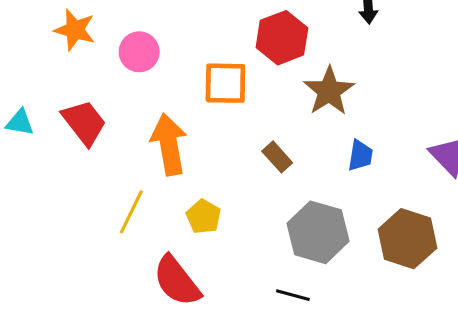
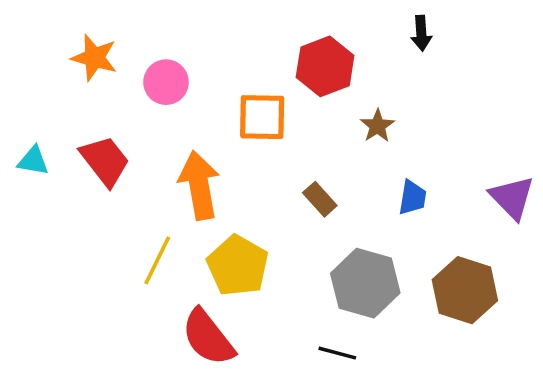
brown star: (329, 91) -> (377, 126), size x0.6
yellow pentagon: (203, 217) -> (238, 266), size x1.6

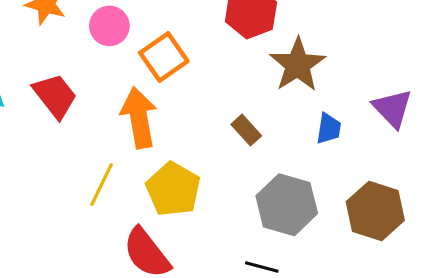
orange square: (262, 117) -> (164, 57), moved, turned -36
brown star: (377, 126) -> (298, 65), size x1.8
purple triangle: (512, 197) -> (392, 108), moved

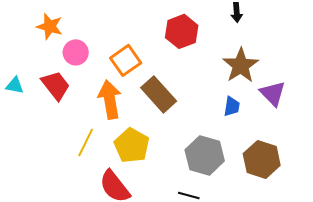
pink circle: (109, 26) -> (76, 52), moved
brown star: (298, 65) -> (241, 65), moved
brown rectangle: (246, 130) -> (159, 94), moved, size x1.8

